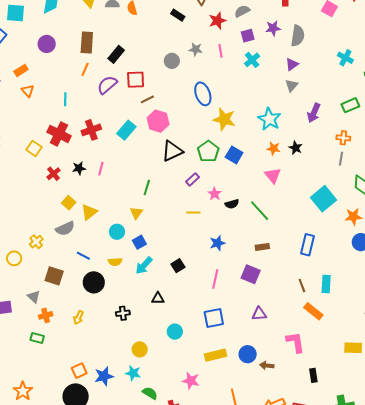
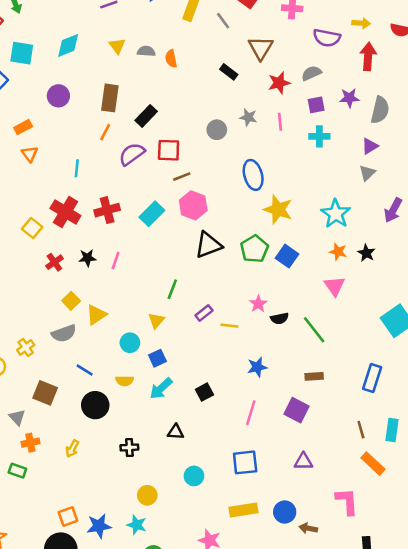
cyan cross: (252, 60) -> (319, 136), turned 35
purple rectangle: (192, 179) -> (204, 313), moved

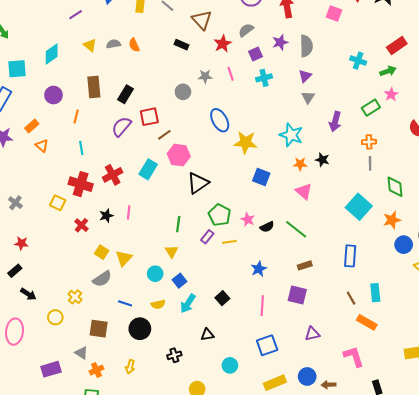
orange line: (105, 132) -> (76, 117), moved
green pentagon: (254, 249) -> (220, 215), moved

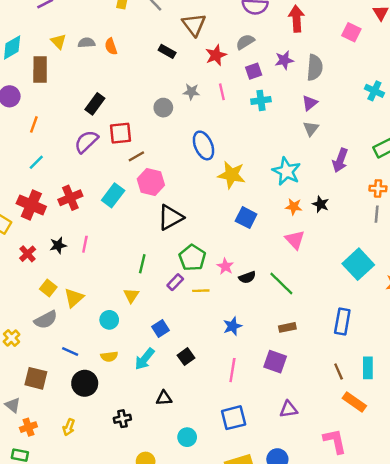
brown rectangle: (94, 87) -> (40, 70), moved
cyan line: (81, 148) -> (36, 162), turned 48
blue square: (180, 281) -> (160, 328), moved

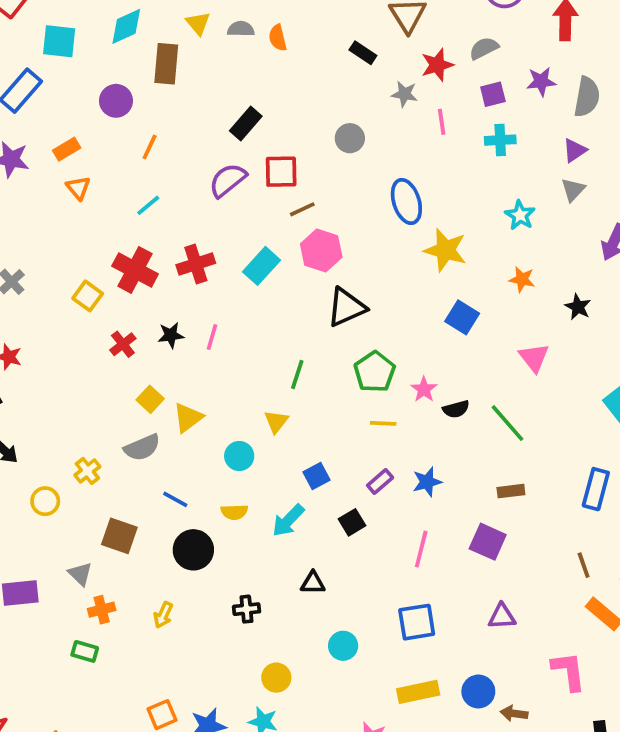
gray star: (191, 92) -> (405, 94), moved
cyan star: (286, 171) -> (520, 215), moved, size x0.7
orange star: (294, 207) -> (522, 279), moved
purple rectangle: (175, 282) -> (380, 481), moved

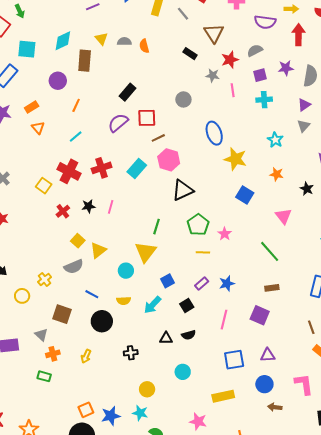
black semicircle: (456, 409) -> (189, 335), moved
yellow triangle: (276, 422) -> (145, 252), size x1.6
blue square: (417, 622) -> (234, 360), moved
blue circle: (478, 691) -> (264, 384), moved

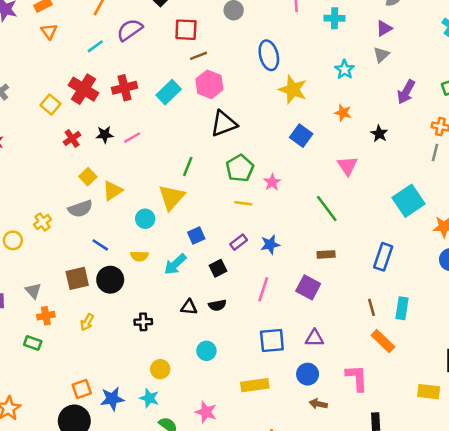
purple semicircle: (118, 123) -> (130, 30), moved
pink line: (111, 207) -> (132, 138), turned 40
brown square: (62, 314) -> (77, 278), moved, turned -36
pink star: (198, 421) -> (206, 412), moved

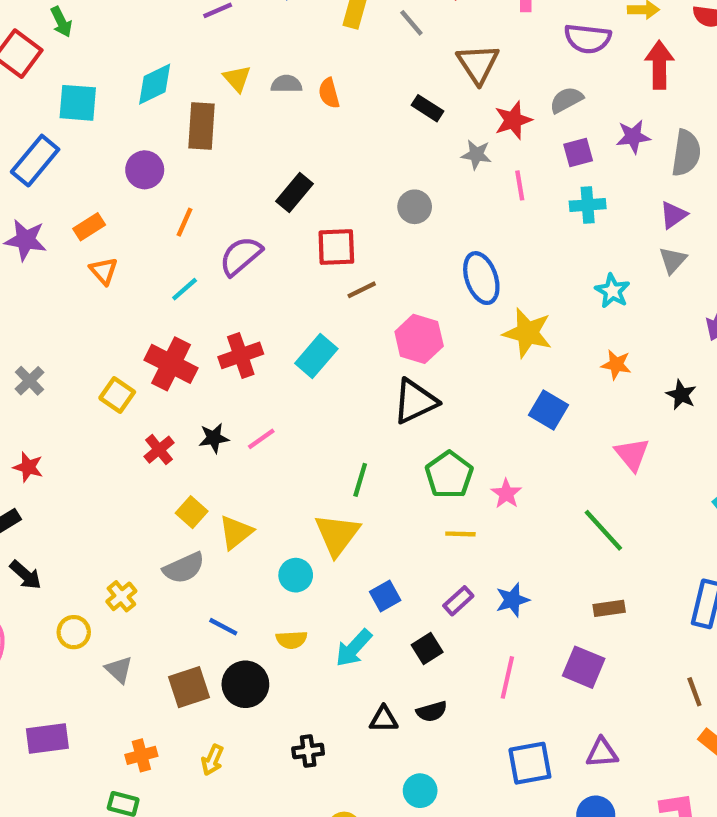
pink hexagon: (209, 84) -> (419, 339), moved
gray triangle: (33, 291) -> (119, 670), moved

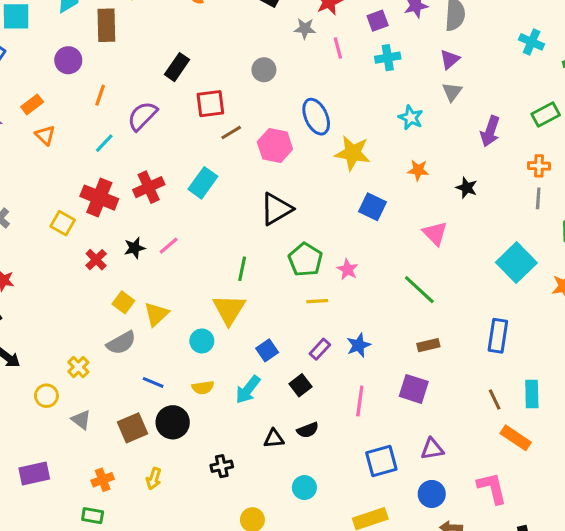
pink hexagon: (419, 339) -> (275, 145), moved

